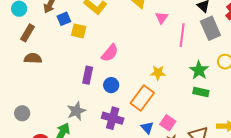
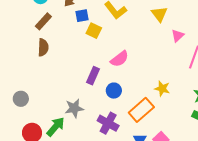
brown semicircle: (33, 58) -> (43, 47), turned 78

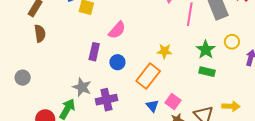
gray circle: (21, 99) -> (23, 78), moved
gray star: (74, 108) -> (82, 87), turned -30
purple cross: (108, 123) -> (106, 100), moved, turned -30

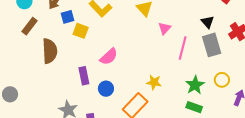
brown semicircle: (40, 33) -> (50, 51), moved, size x1.4
purple rectangle: (94, 52) -> (84, 76), turned -30

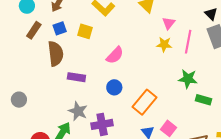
blue square: (67, 17) -> (60, 28), moved
purple rectangle: (84, 76) -> (76, 77), moved, turned -66
yellow star: (154, 82) -> (164, 45), moved
green star: (195, 85) -> (188, 79), moved, turned -30

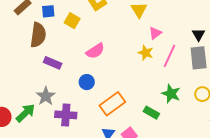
green star: (188, 79) -> (171, 94), moved
green rectangle: (203, 100) -> (151, 113), moved

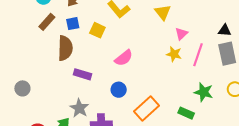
black triangle: (199, 35) -> (225, 30), turned -48

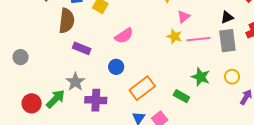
black triangle: (225, 30) -> (227, 17), turned -32
pink line: (198, 55) -> (198, 39), turned 60

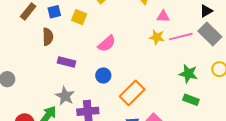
pink triangle: (184, 17) -> (163, 16), turned 48
brown semicircle: (67, 21) -> (48, 37), size x0.7
gray rectangle: (227, 41) -> (210, 34), turned -30
green rectangle: (181, 96) -> (191, 100), moved

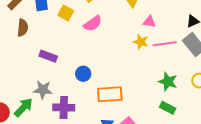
brown semicircle: (48, 37) -> (23, 28), moved
pink semicircle: (107, 44) -> (93, 24), moved
orange rectangle: (132, 93) -> (110, 94), turned 35
gray star: (65, 96) -> (43, 90), turned -30

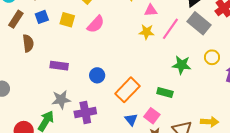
pink line: (165, 44) -> (170, 29), turned -35
orange rectangle: (110, 94) -> (128, 90), turned -30
green rectangle: (168, 108) -> (165, 93), moved

